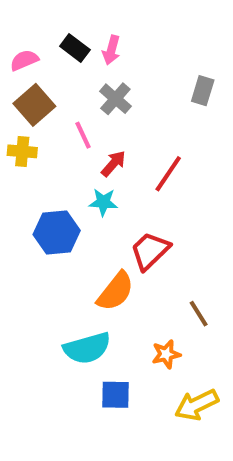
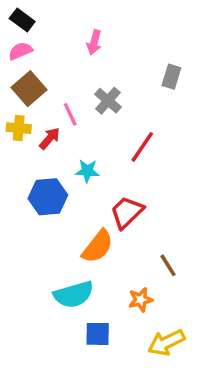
black rectangle: (75, 48) -> (22, 20), moved
gray cross: (115, 99) -> (108, 101), moved
red arrow: (113, 164) -> (50, 138), moved

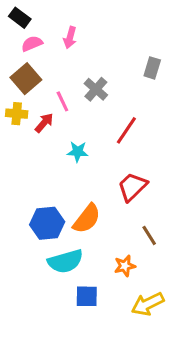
pink arrow: (94, 42) -> (70, 37), moved
pink semicircle: (20, 51) -> (32, 44), moved
blue hexagon: (48, 197) -> (47, 223), moved
red trapezoid: (127, 212) -> (132, 187), moved

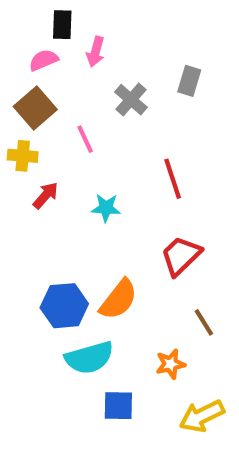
black rectangle: (20, 18) -> (62, 25), moved, turned 55
gray rectangle: (152, 68) -> (189, 81), moved
gray cross: (96, 89) -> (131, 100), moved
red arrow: (44, 123) -> (46, 195), moved
red line: (126, 130) -> (173, 179), turned -52

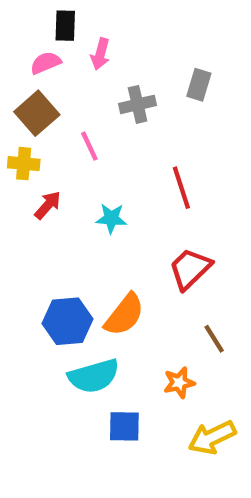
gray cross: (131, 100) -> (138, 104), turned 36

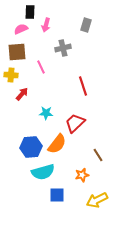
gray rectangle: (199, 85) -> (86, 25), moved
brown square: (37, 113) -> (17, 52), turned 36
cyan star: (111, 218) -> (46, 113), moved
red trapezoid: (190, 269) -> (75, 123), moved

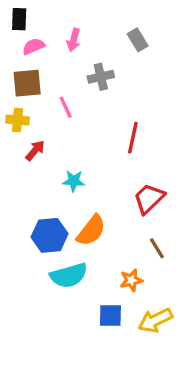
black rectangle: (30, 12) -> (19, 19), moved
gray rectangle: (86, 25) -> (138, 40), turned -48
red line: (83, 86) -> (133, 138), turned 30
red trapezoid: (75, 123) -> (149, 199), moved
blue square: (57, 195) -> (110, 315), moved

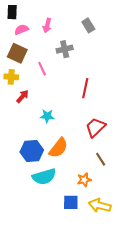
brown square: (27, 83) -> (17, 53), turned 30
yellow arrow: (155, 320) -> (100, 205), turned 40

